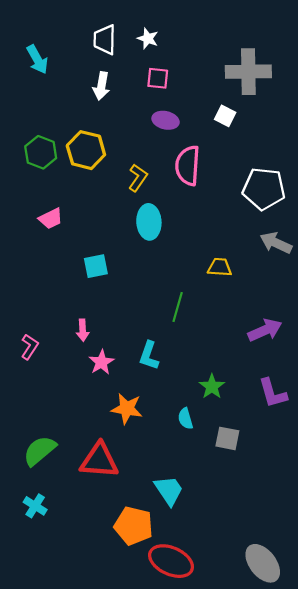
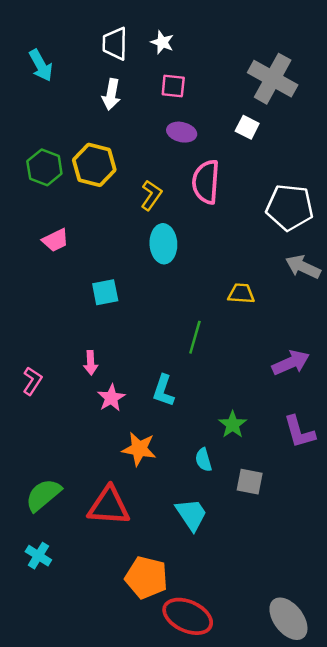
gray cross: (248, 72) -> (273, 79), turned 30
cyan trapezoid: (169, 490) -> (191, 514), moved

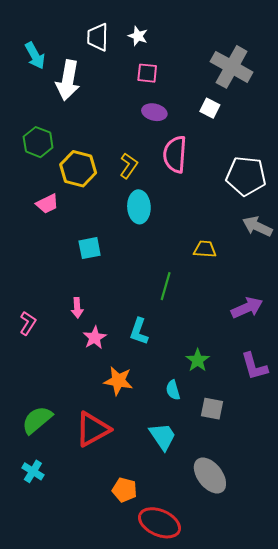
white arrow: (111, 94) -> (68, 80), moved, size x1.5
yellow hexagon: (94, 165) -> (78, 169), moved
red triangle: (109, 506) -> (93, 429), turned -33
orange pentagon: (146, 577) -> (125, 490), size x0.7
gray ellipse: (288, 619) -> (210, 475), moved

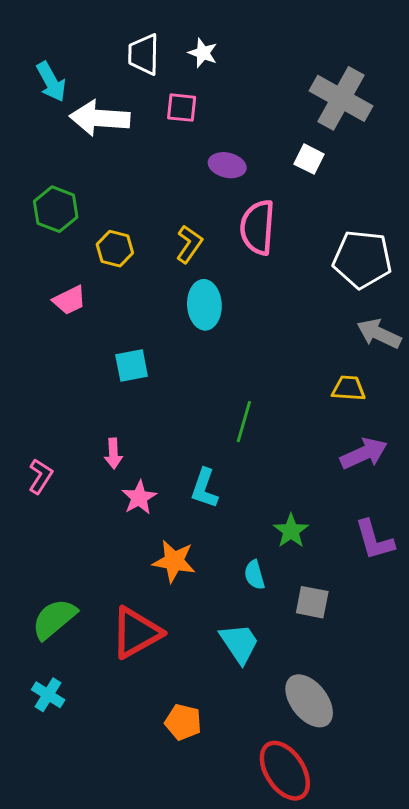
pink square: (147, 73) -> (182, 108), moved
white arrow: (68, 80) -> (100, 118), turned 84
yellow hexagon: (78, 169) -> (115, 249), size x0.7
yellow trapezoid: (205, 249) -> (349, 388), moved
red ellipse: (160, 523) -> (285, 771), moved, turned 33

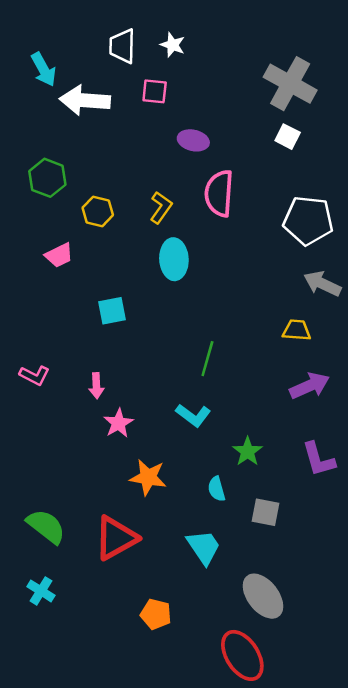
white square: (309, 159) -> (288, 137), moved
pink L-shape: (41, 476) -> (35, 375), moved, turned 84
cyan L-shape: (204, 488) -> (193, 415), moved, turned -72
green semicircle: (54, 619) -> (46, 526), turned 78

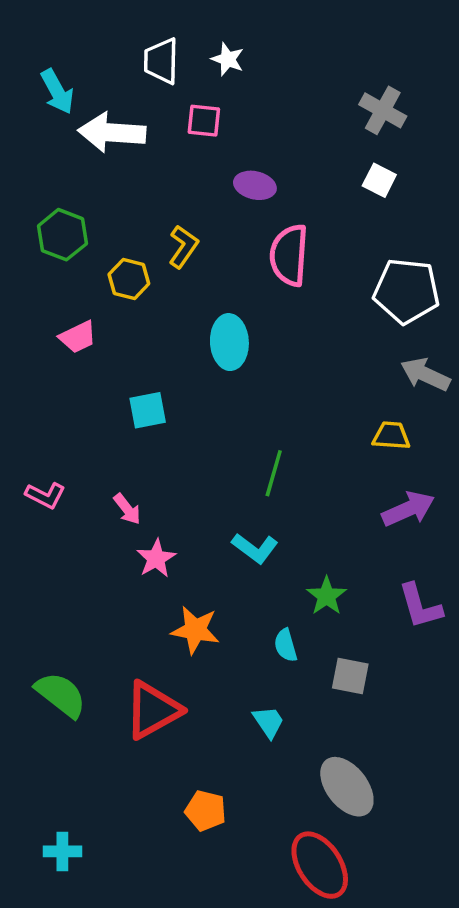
gray cross: (290, 84) -> (383, 110), size x0.7
yellow L-shape: (161, 208) -> (183, 247), moved
pink arrow: (96, 386) -> (127, 509), turned -35
cyan trapezoid: (204, 547) -> (269, 722), size x0.7
cyan cross: (41, 591) -> (62, 851), moved, turned -32

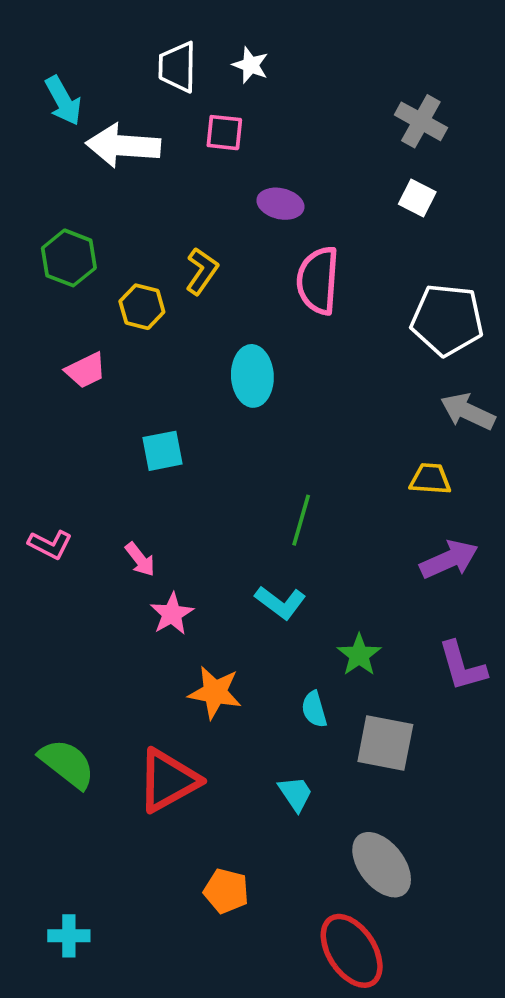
gray square: (350, 676) -> (385, 743), size x1.4

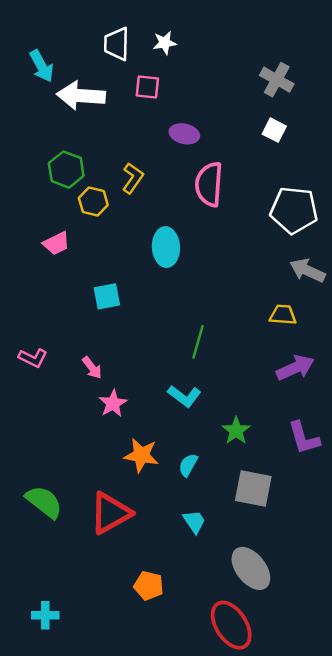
white star: (251, 65) -> (165, 43), turned -30
green hexagon: (69, 258) -> (66, 170), moved
cyan semicircle: (314, 709) -> (188, 465), moved, turned 45

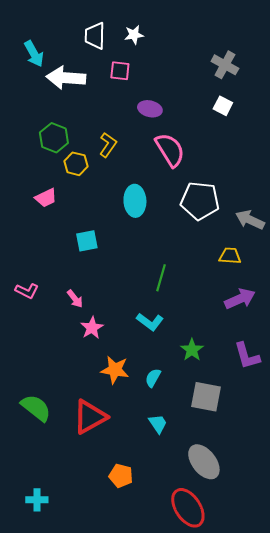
pink semicircle: (209, 184) -> (170, 150), turned 144
white pentagon: (294, 210) -> (200, 201), moved

